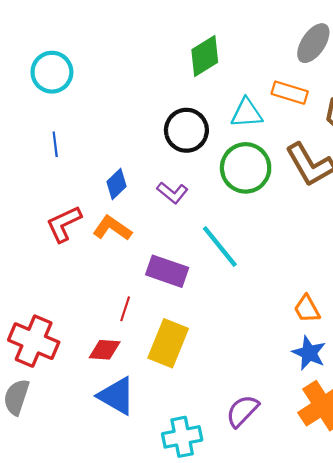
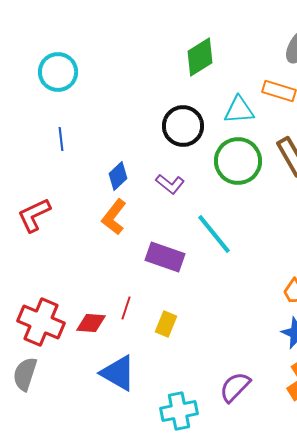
red L-shape: (64, 224) -> (34, 215), moved
orange L-shape: (112, 228) -> (114, 217), turned -87
red line: (125, 309) -> (126, 308), moved
yellow rectangle: (168, 343) -> (166, 324), size x0.6
red diamond: (105, 350) -> (91, 323), moved

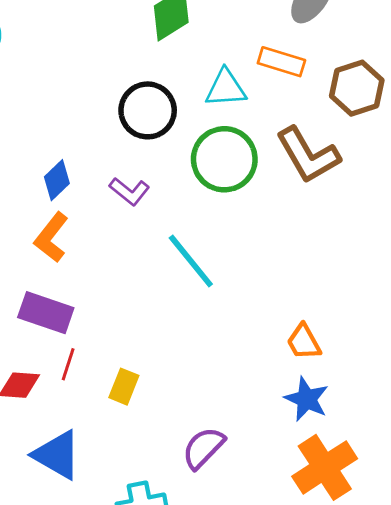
purple rectangle: (165, 257) -> (46, 313), moved
purple semicircle: (235, 387) -> (203, 448), moved

